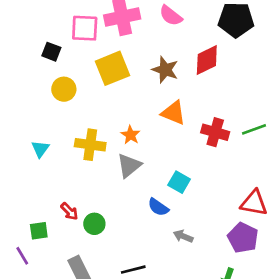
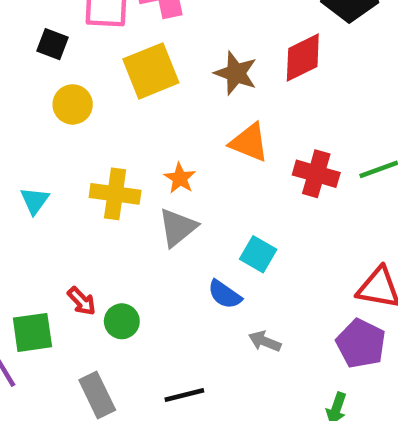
green square: (39, 231) -> (32, 332), size x1.4

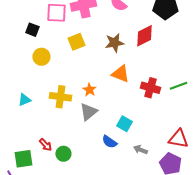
yellow square: (151, 71) -> (76, 42), size x0.7
brown star: (236, 73) -> (114, 43), turned -30
cyan triangle: (35, 201) -> (24, 100), turned 32
gray arrow: (265, 341) -> (140, 150), moved

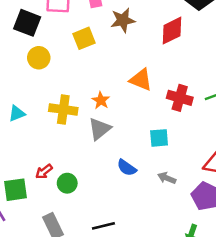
black square: (32, 30) -> (27, 23), size x1.5
brown star: (114, 43) -> (123, 20), moved
cyan square: (124, 124) -> (159, 138), moved, turned -35
red arrow: (45, 145) -> (44, 172), turned 96

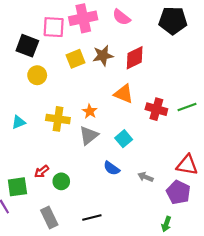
brown star: (123, 20) -> (103, 56), moved
red diamond: (172, 31) -> (135, 58), moved
cyan square: (159, 138) -> (124, 139), moved, turned -35

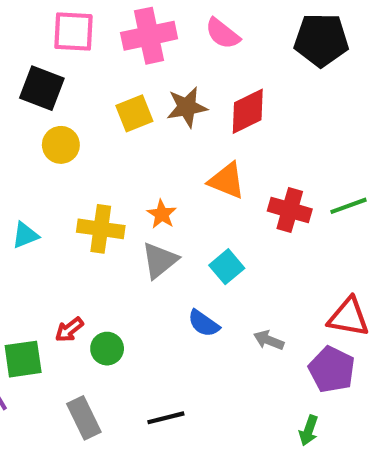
pink square: (54, 27) -> (73, 32), moved

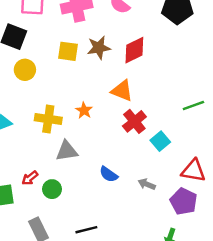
yellow square: (134, 113) -> (68, 51), turned 30
red cross: (290, 210) -> (134, 121), moved, turned 35
gray triangle: (160, 260) -> (67, 151), moved, turned 30
cyan square: (227, 267) -> (160, 141), moved

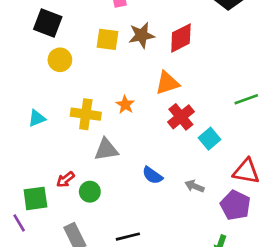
orange triangle: (122, 91) -> (167, 83), turned -40

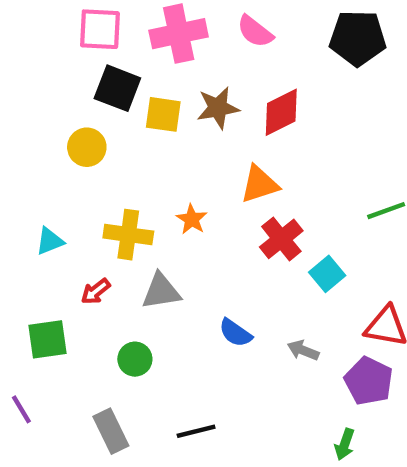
black square: (48, 23) -> (117, 88), moved
red arrow: (65, 179) -> (96, 291), moved
green square: (35, 198) -> (48, 339), moved

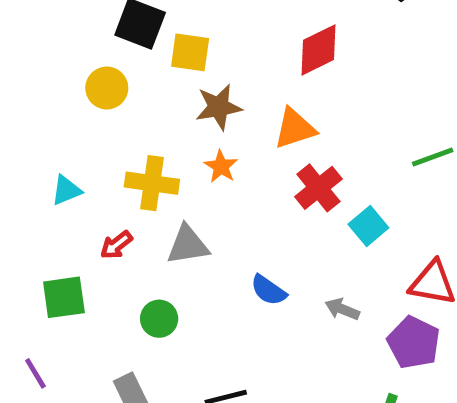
brown star: (218, 108) -> (219, 107), moved

